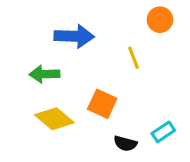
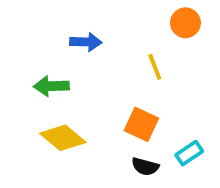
blue arrow: (74, 36) -> (86, 42), size x0.7
orange square: (102, 104) -> (141, 124), moved

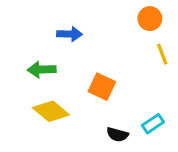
yellow line: (155, 67) -> (162, 54), moved
orange square: (141, 124) -> (102, 87), moved

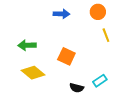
blue arrow: (69, 34) -> (61, 14), moved

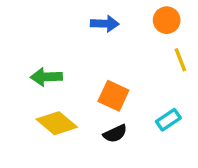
cyan rectangle: (100, 81) -> (168, 120), moved
black semicircle: (77, 88) -> (115, 134), moved, turned -40

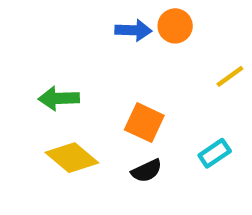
orange circle: (167, 20) -> (175, 26), moved
yellow line: (180, 60) -> (230, 76), turned 75

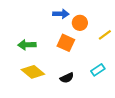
orange circle: (175, 26) -> (80, 23), moved
orange square: (144, 123) -> (66, 43), moved

